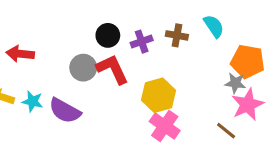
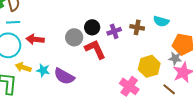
cyan semicircle: (214, 26) -> (161, 21), turned 140
gray circle: (83, 68) -> (74, 37), moved
yellow hexagon: (159, 95) -> (149, 66), moved

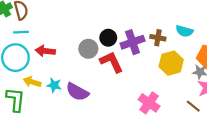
purple cross: (114, 31) -> (133, 42), size x1.5
yellow hexagon: (149, 66) -> (171, 63), moved

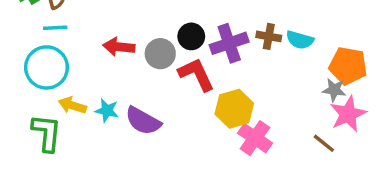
cyan semicircle: (184, 31) -> (300, 40), moved
red arrow: (45, 51) -> (119, 47), moved
yellow hexagon: (171, 63) -> (234, 109), moved

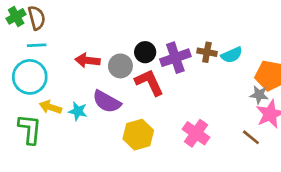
cyan semicircle: (300, 40) -> (232, 55), turned -40
yellow hexagon: (234, 109) -> (138, 135), moved
purple semicircle: (143, 121) -> (107, 102), moved

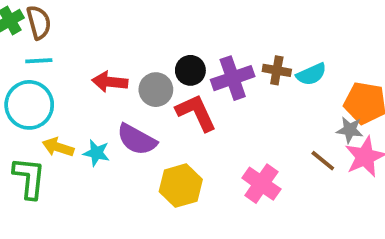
brown line: (251, 137) -> (323, 161), moved

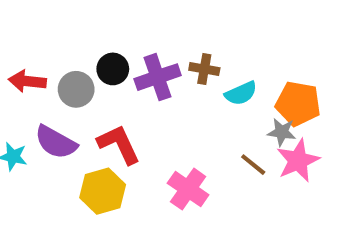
cyan semicircle: (311, 74) -> (241, 93), moved
red L-shape: (196, 113) -> (119, 144), moved

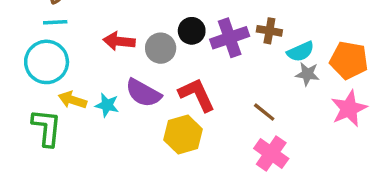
gray star: (282, 132) -> (307, 74), moved
brown line: (253, 165) -> (264, 112), moved
pink cross: (188, 189) -> (271, 153), moved

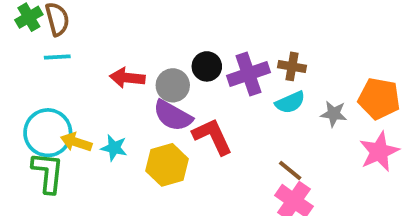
cyan semicircle: (301, 52) -> (290, 102), moved
cyan circle: (47, 62) -> (48, 133), moved
purple semicircle: (143, 93) -> (173, 116), moved
brown line: (264, 112) -> (290, 171), moved
yellow hexagon: (183, 134) -> (167, 165), moved

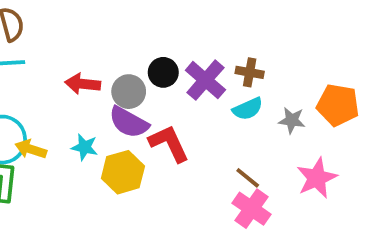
purple cross: (248, 74) -> (205, 80), turned -30
cyan star: (114, 148) -> (85, 147), moved
pink star: (379, 152) -> (317, 178), moved

